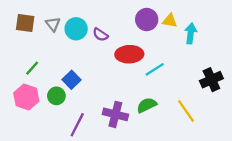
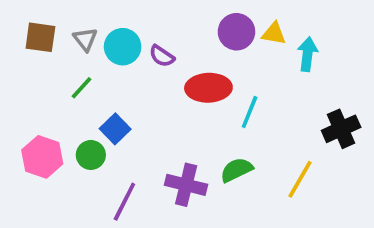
green line: (32, 68) -> (82, 88), moved
cyan line: (155, 69) -> (250, 112), turned -36
yellow line: (186, 111) -> (300, 179), turned 65

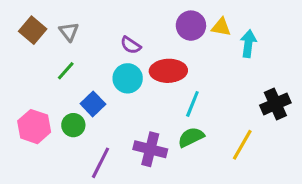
brown square: (40, 37) -> (33, 30), turned 32
cyan circle: (123, 47) -> (128, 78), moved
cyan line: (250, 112) -> (192, 104), moved

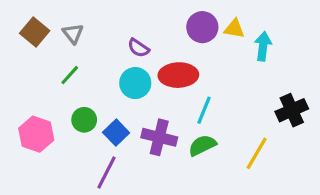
blue square: (93, 104) -> (116, 133), moved
green circle: (73, 125) -> (84, 120), moved
purple cross: (150, 149) -> (159, 137), moved

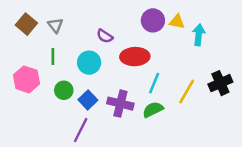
green line: (70, 75) -> (53, 57), turned -42
cyan circle: (135, 83) -> (89, 63), moved
pink hexagon: (36, 134) -> (26, 79), moved
yellow line: (257, 153) -> (187, 91), moved

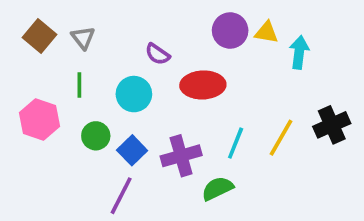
cyan line: (154, 83) -> (236, 143), moved
purple cross: (120, 104) -> (181, 156), turned -30
green semicircle: (153, 110) -> (217, 188), moved

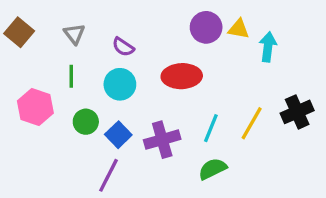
brown square: (39, 36) -> (19, 32), moved
purple semicircle: (157, 54) -> (123, 47), moved
green semicircle: (217, 188) -> (213, 169), moved

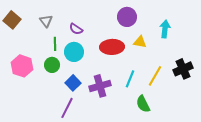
yellow triangle: (239, 29) -> (140, 42), moved
green line: (71, 76) -> (55, 44), moved
green circle: (86, 122) -> (52, 65), moved
green semicircle: (213, 169) -> (143, 104), moved, turned -90

